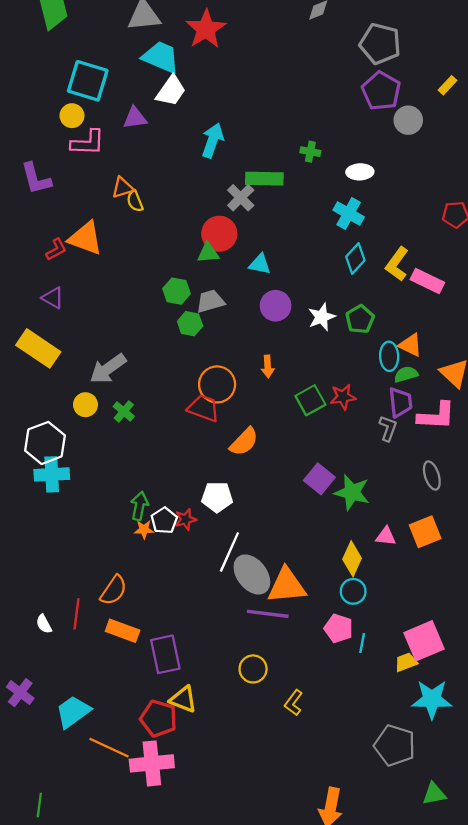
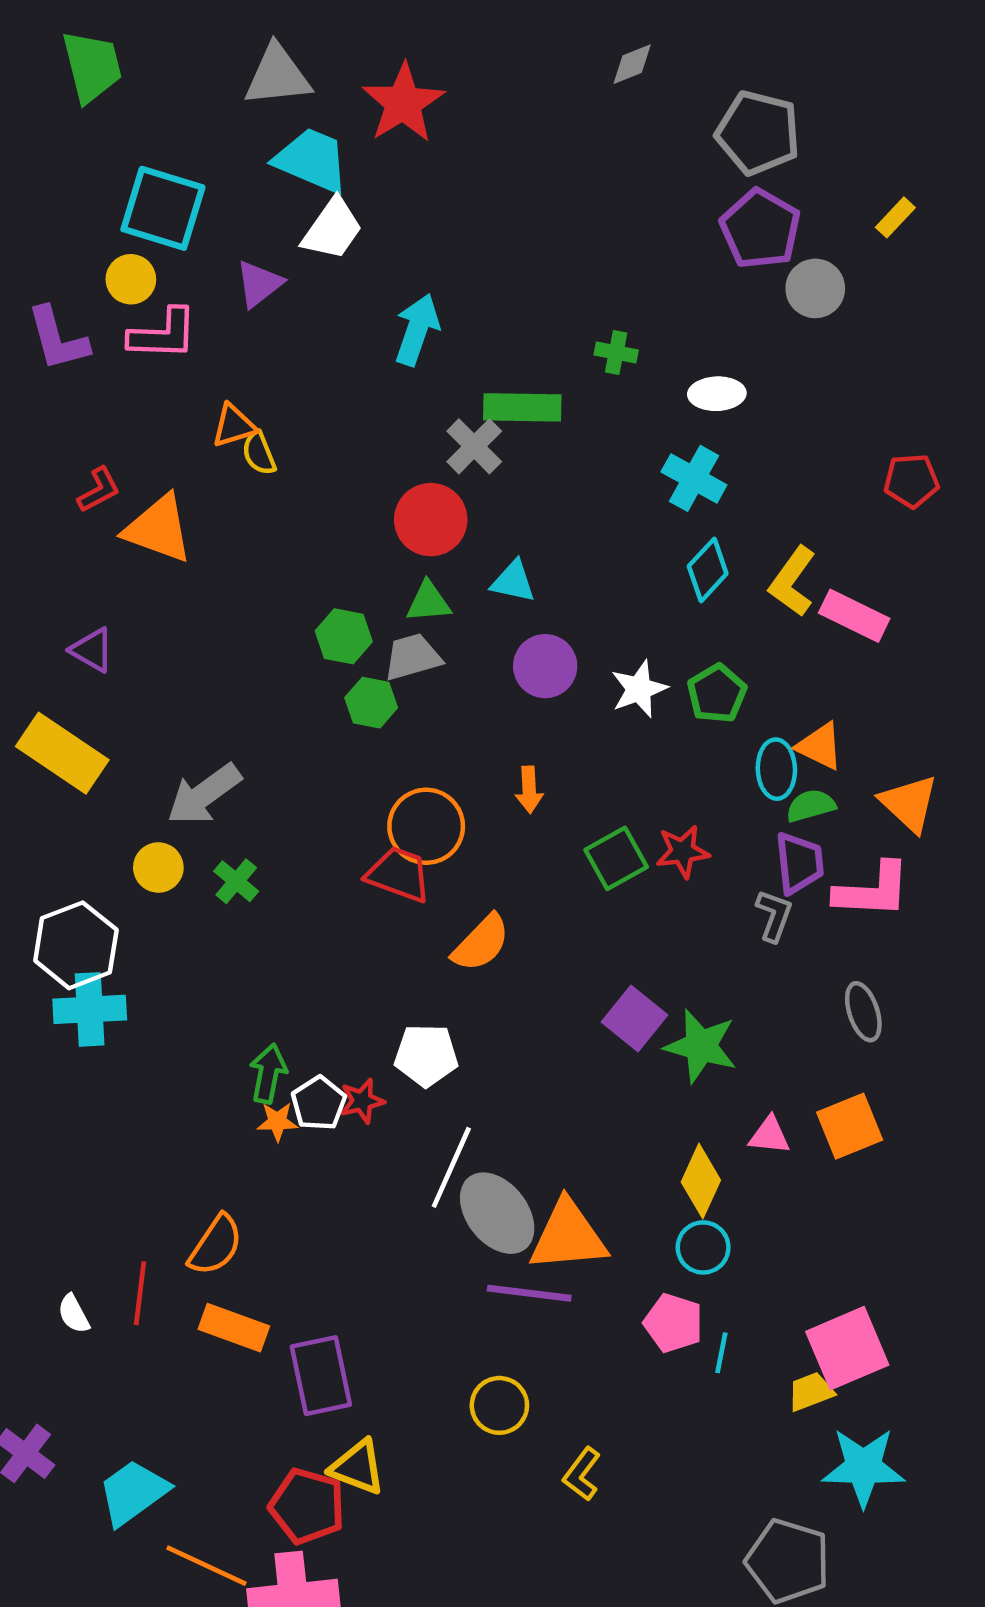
purple triangle: (135, 118) -> (259, 284), turned -30
purple L-shape: (36, 179) -> (58, 339), moved
red L-shape: (56, 249) -> (99, 490), moved
green triangle: (208, 253) -> (428, 602), moved

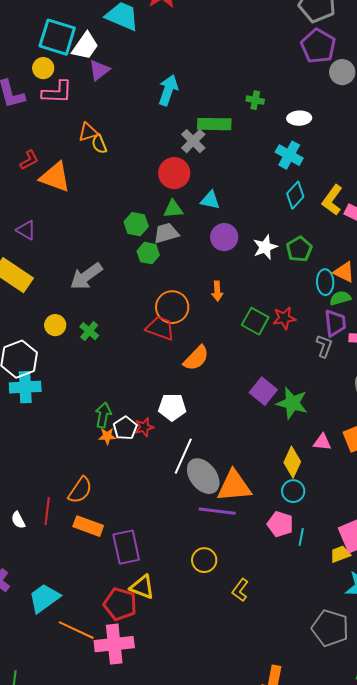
white trapezoid: (332, 229) -> (85, 46), moved
gray arrow: (204, 794) -> (86, 276), moved
green square: (616, 858) -> (255, 321), turned -32

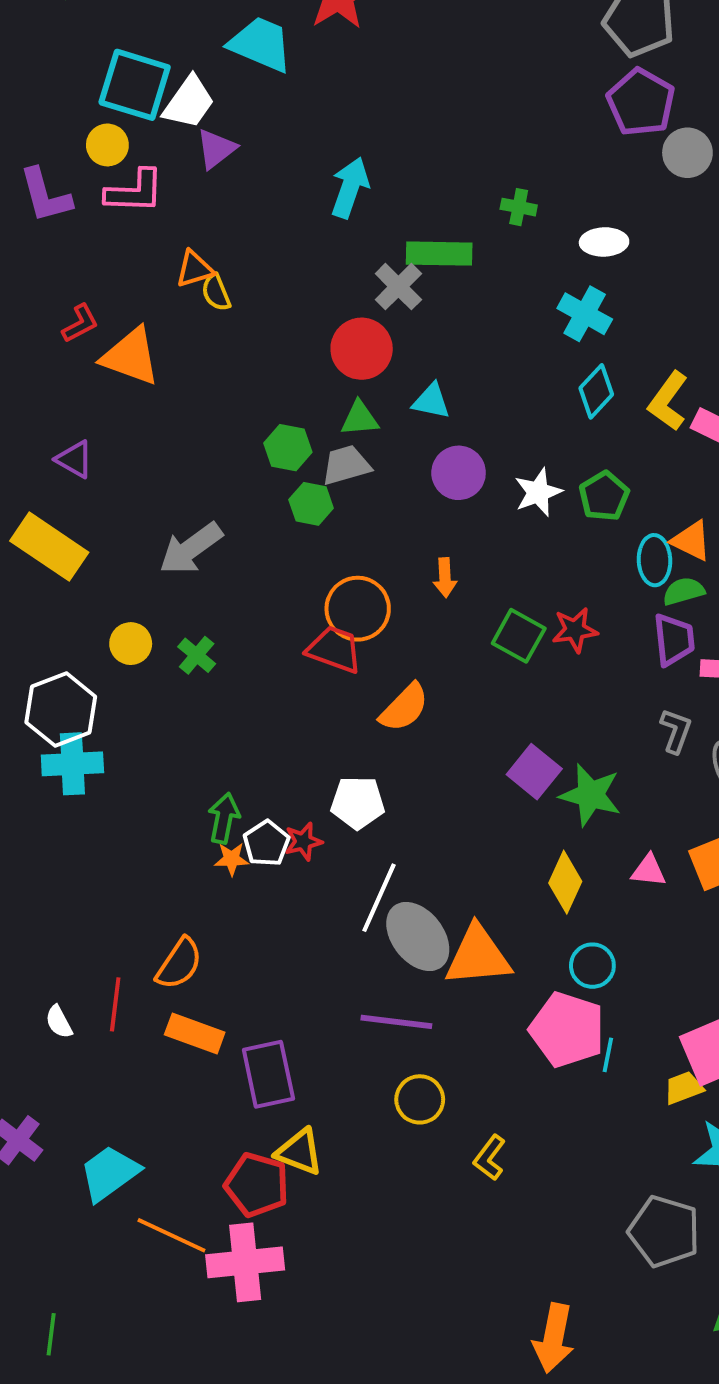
gray L-shape: (324, 346) -> (676, 731), moved
yellow diamond: (292, 462) -> (565, 882), moved
purple line: (217, 511) -> (396, 1022), moved
pink pentagon: (280, 524) -> (567, 1030), size x1.5

